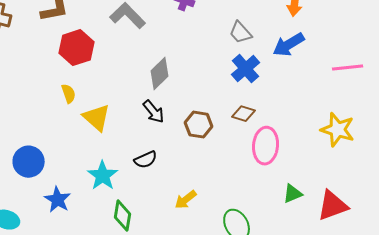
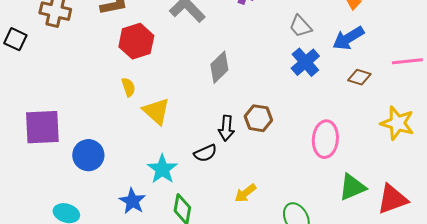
black arrow: (154, 112) -> (226, 128), moved, turned 45
brown diamond: (244, 114) -> (359, 77), moved
green triangle: (293, 194) -> (352, 187), size x1.4
blue star: (58, 200) -> (132, 201), moved

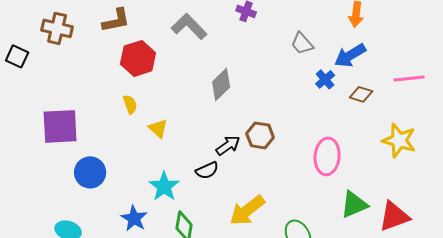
blue cross: (305, 62) -> (325, 79), moved, size x0.7
yellow triangle: (156, 111) -> (158, 128), size x0.7
purple square: (42, 127) -> (60, 126), moved
black arrow: (226, 128) -> (228, 145), turned -130
yellow arrow: (245, 193) -> (247, 210), size x1.6

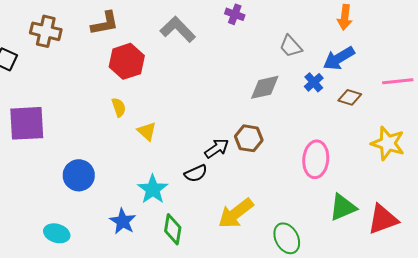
gray diamond: (221, 84) -> (265, 87), moved, turned 32
purple square: (60, 126) -> (27, 123), moved

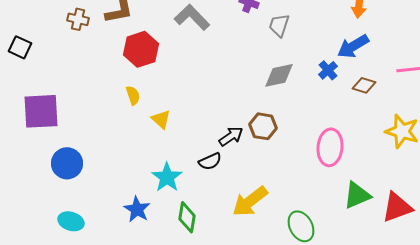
brown cross: (46, 31) -> (78, 19), moved, size x0.7
gray trapezoid: (291, 46) -> (279, 25), moved, turned 60
blue circle: (79, 175) -> (67, 163), moved

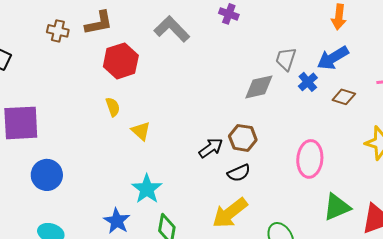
gray trapezoid: (279, 25) -> (286, 59), moved
black semicircle: (210, 161) -> (239, 173), moved

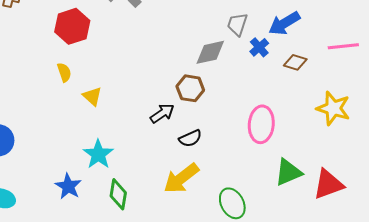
brown hexagon: (243, 138) -> (190, 88), moved

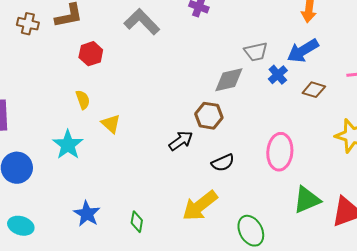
gray trapezoid: (237, 24) -> (256, 52), turned -120
red hexagon: (72, 26) -> (91, 54), size x0.7
black semicircle: (190, 138) -> (223, 163), moved
cyan star: (98, 154) -> (68, 145), moved
green diamond: (118, 194) -> (137, 222), size x0.7

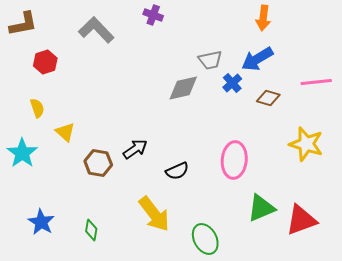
brown hexagon: (209, 116) -> (98, 163), moved
yellow arrow: (200, 206) -> (154, 214), turned -90

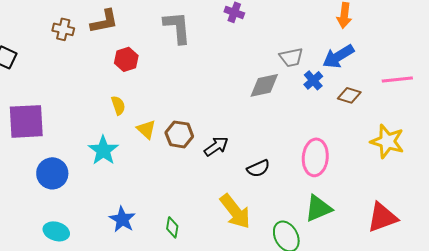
gray L-shape: (96, 30) -> (177, 27), turned 39
brown hexagon: (98, 163) -> (179, 134), moved
green triangle: (261, 208) -> (318, 208), moved

